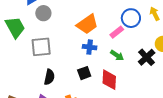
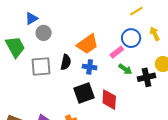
green arrow: (117, 55) -> (125, 69), moved
black cross: (147, 57) -> (147, 77), turned 30
black square: (84, 73) -> (84, 93), size x1.5
black semicircle: (49, 77) -> (66, 62), moved

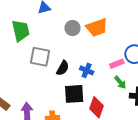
gray circle: (44, 33) -> (73, 28), moved
orange trapezoid: (87, 44) -> (97, 27), moved
black semicircle: (66, 62) -> (63, 68), moved

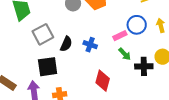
gray square: (40, 57) -> (43, 34), turned -35
black square: (74, 94) -> (48, 67), moved

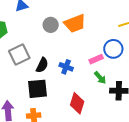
black square: (48, 67) -> (38, 89), moved

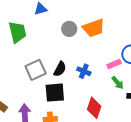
gray square: (19, 55) -> (36, 70), moved

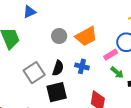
orange trapezoid: (94, 28) -> (86, 36), moved
gray circle: (69, 29) -> (59, 36), moved

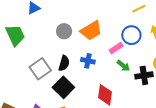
black square: (57, 92) -> (63, 87), turned -30

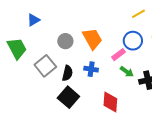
orange trapezoid: (91, 31) -> (92, 39), turned -85
gray square: (40, 69) -> (45, 66), moved

